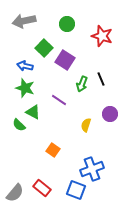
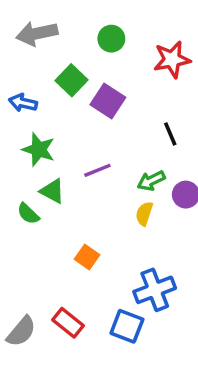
red star: (102, 36) -> (172, 59), turned -30
blue arrow: (25, 66) -> (23, 103), moved
green arrow: (82, 84) -> (151, 181), moved, turned 42
purple line: (59, 100) -> (97, 170), turned -56

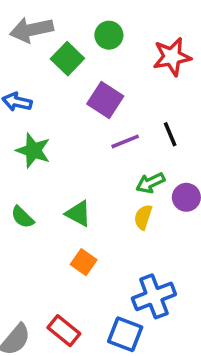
green square: (71, 80) -> (67, 59), moved
purple line: (97, 170) -> (125, 141), moved
green triangle: (52, 191) -> (78, 214), moved

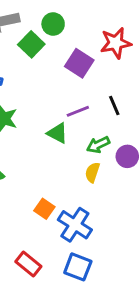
green circle: (109, 35) -> (53, 24), moved
purple square: (105, 100) -> (79, 63), moved
green triangle: (78, 214) -> (57, 133), moved
blue cross: (154, 296) -> (75, 225), moved, turned -36

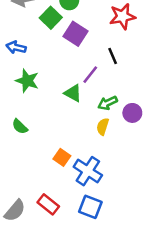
purple square: (79, 63) -> (75, 34), moved
black line: (114, 105) -> (113, 56), moved
purple line: (78, 111) -> (90, 75), turned -30

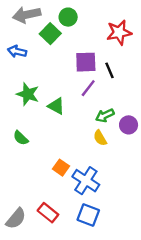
purple square: (75, 34) -> (86, 62), moved, turned -35
blue arrow: (16, 47) -> (17, 51), moved
green triangle: (73, 93) -> (56, 106), moved
yellow semicircle: (103, 127) -> (100, 138), turned -49

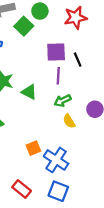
red star: (119, 32) -> (76, 18), moved
purple line: (88, 88) -> (58, 76), turned -35
green arrow: (105, 115) -> (63, 101), moved
orange square: (61, 168) -> (33, 148), turned 32

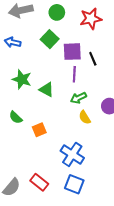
green square: (24, 26) -> (50, 39), moved
orange square: (33, 148) -> (39, 130), moved

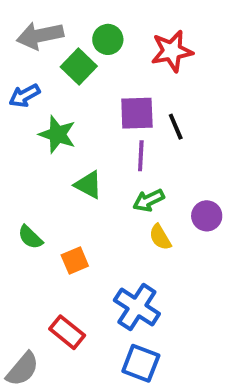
green square: (50, 39) -> (79, 67), moved
blue arrow: (13, 42) -> (24, 96), turned -42
green star: (22, 79) -> (57, 134), moved
red rectangle: (39, 182) -> (67, 332), moved

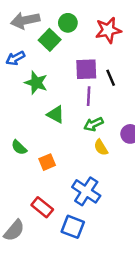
blue square: (141, 363) -> (73, 227), moved

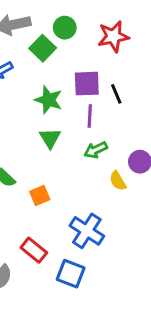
green star: (36, 83) -> (49, 100), moved
green triangle: (56, 114) -> (50, 138), turned 30
yellow semicircle: (101, 147) -> (118, 181), moved

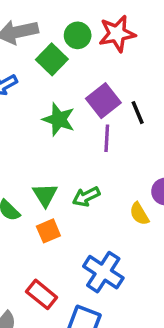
red star: (113, 36) -> (117, 34), moved
purple square: (87, 84) -> (103, 101), turned -36
green triangle: (50, 138) -> (45, 195), moved
green arrow: (96, 150) -> (86, 197), moved

